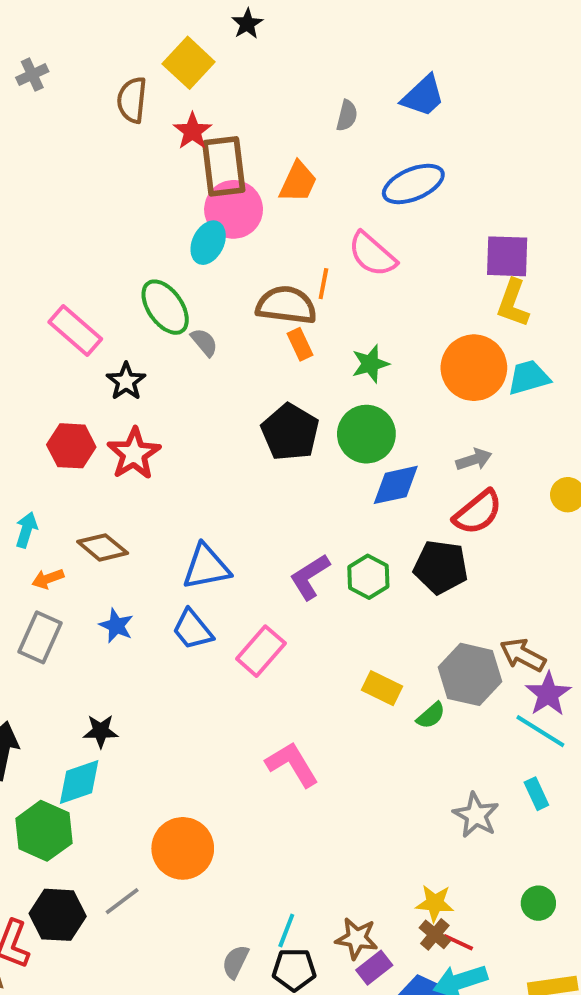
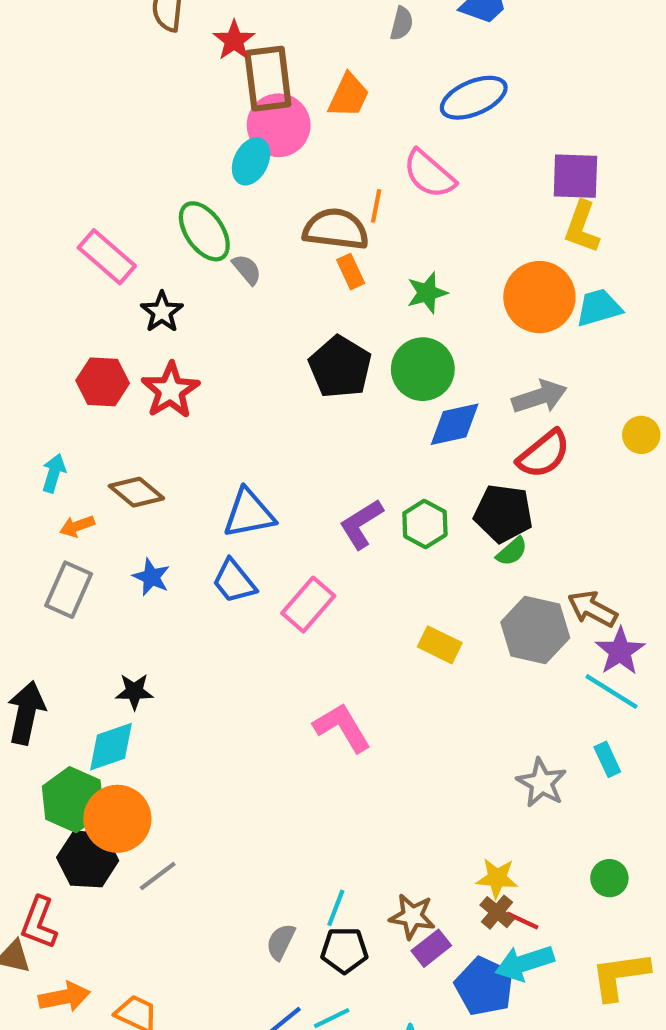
gray arrow: (474, 460) -> (539, 397), size x1.4
green semicircle: (431, 716) -> (512, 552), moved
orange circle: (183, 848) -> (117, 819), moved
black hexagon: (58, 915) -> (88, 859), moved

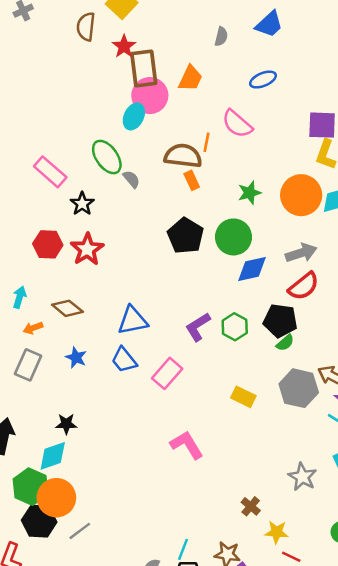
blue ellipse: (474, 98) -> (263, 80), size x0.7
green star: (427, 293) -> (249, 193), moved
brown cross: (497, 912) -> (251, 506), moved

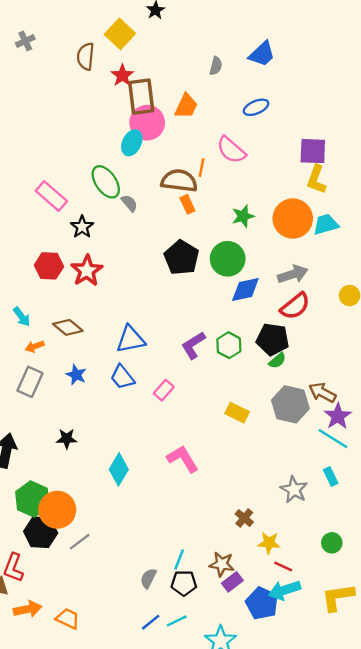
cyan arrow: (19, 297) -> (22, 317), turned 126
pink rectangle: (167, 373) -> (164, 390), size x0.7
cyan diamond: (53, 456) -> (119, 469), moved, turned -40

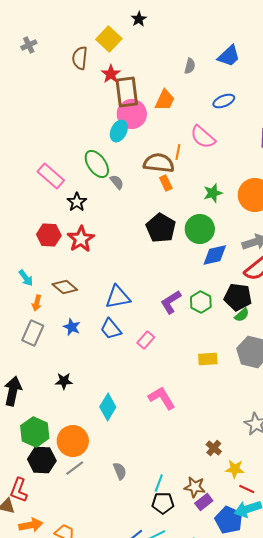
orange arrow: (35, 346) -> (37, 303), turned -56
yellow rectangle: (237, 413) -> (208, 359), turned -30
orange circle: (57, 510) -> (73, 441), moved
gray semicircle: (148, 578) -> (120, 471), moved, turned 132

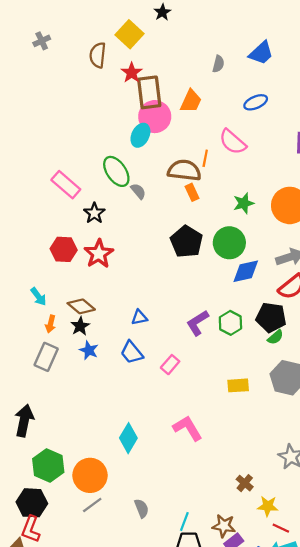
blue triangle: (118, 297) -> (139, 317), size x0.6
black star: (64, 381) -> (80, 326), moved, turned -30
black hexagon: (42, 460) -> (32, 503), moved

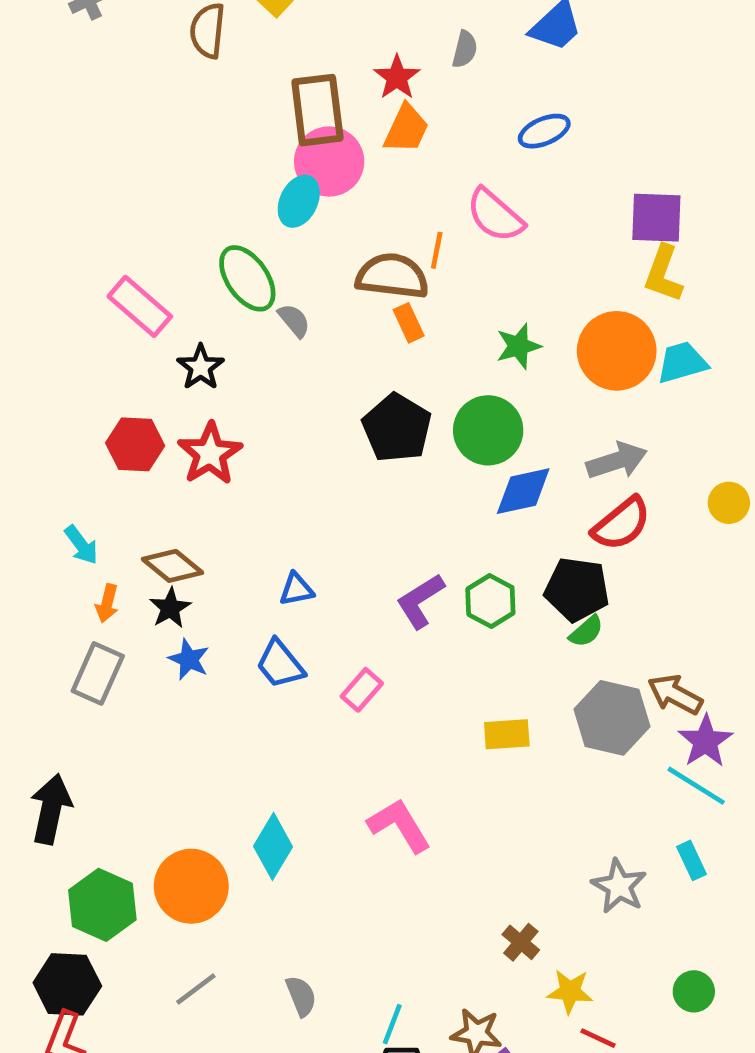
red star: (132, 73) -> (397, 77), moved
orange circle: (90, 475) -> (191, 886), moved

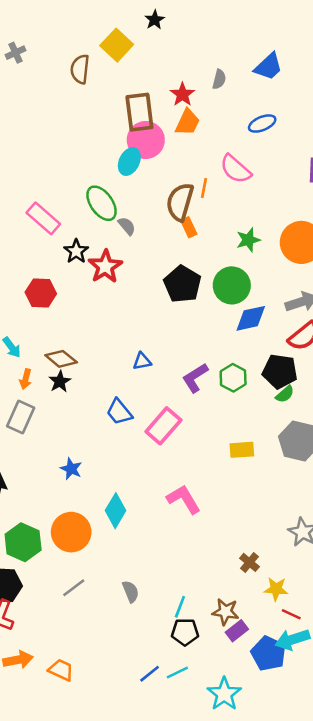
brown semicircle: (392, 276) -> (180, 202), turned -81
red star: (210, 454) -> (105, 266), moved
blue triangle: (296, 589) -> (142, 361), moved
blue star: (189, 659) -> (71, 469), moved
pink rectangle: (362, 690) -> (163, 426), size x1.6

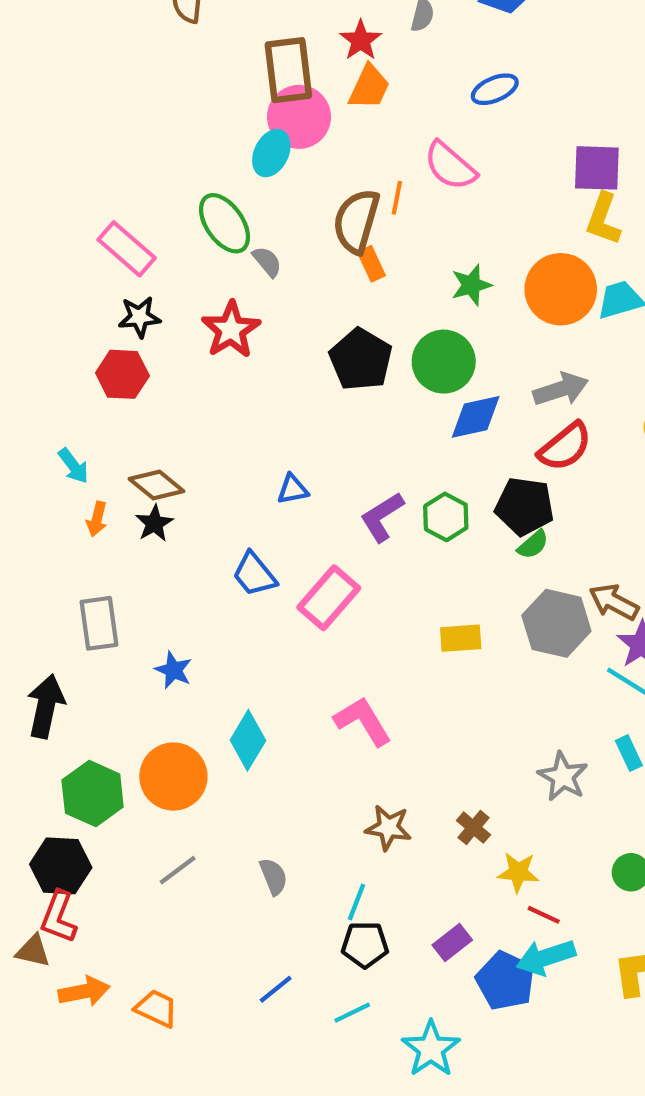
black star: (76, 251) -> (139, 317), moved, turned 30
gray rectangle: (21, 417) -> (99, 623), moved, turned -32
brown star: (225, 612) -> (388, 828), moved
blue line: (150, 674) -> (276, 989), moved

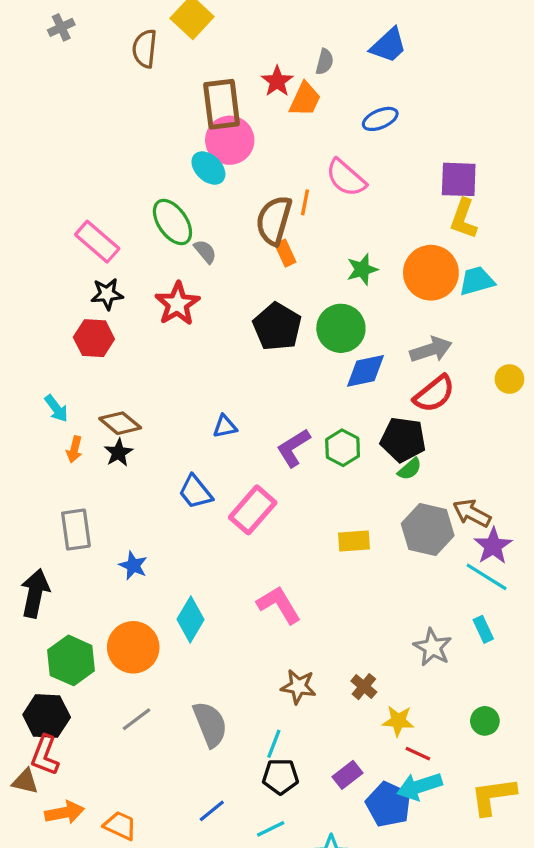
orange trapezoid: (369, 87) -> (305, 99), moved
cyan ellipse: (271, 153) -> (208, 168), turned -72
gray semicircle: (273, 877) -> (210, 724), size x1.6

